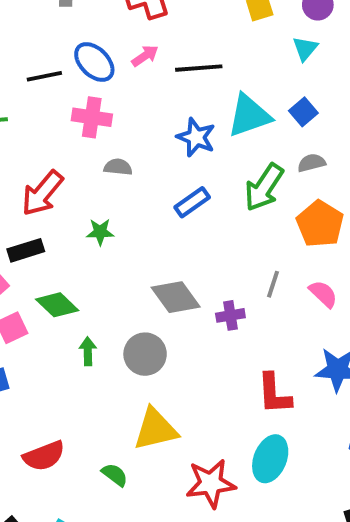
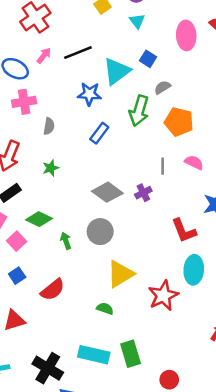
gray semicircle: (118, 167) -> (49, 126), turned 112
red semicircle: (44, 456) -> (53, 290), moved

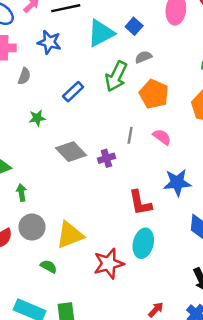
blue star: (89, 94) -> (49, 42), moved
green star: (51, 168) -> (37, 118), moved
gray circle: (100, 232) -> (32, 227), moved

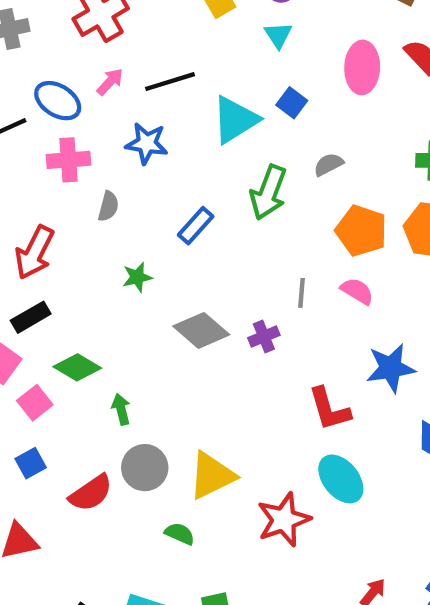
gray semicircle: (143, 57) -> (328, 164), moved
orange pentagon: (154, 94) -> (361, 231), moved
cyan ellipse: (143, 243) -> (341, 479), turned -48

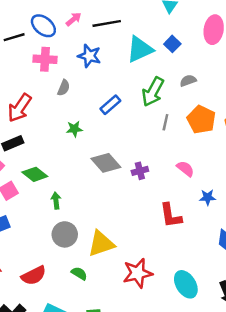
pink semicircle: (357, 291) -> (185, 169), moved
gray line: (301, 293) -> (165, 122), moved
blue star: (391, 368) -> (208, 197), size x0.6
cyan ellipse: (341, 479) -> (186, 284), moved
red semicircle: (91, 493) -> (34, 276), moved

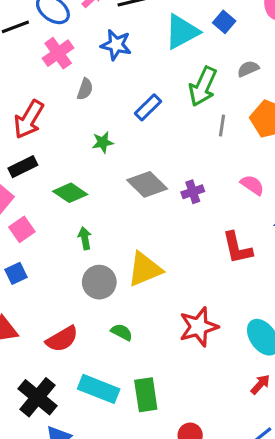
pink cross: (45, 59) -> (58, 53), turned -35
green diamond: (35, 174) -> (70, 193), moved
yellow triangle: (101, 244) -> (145, 269), moved

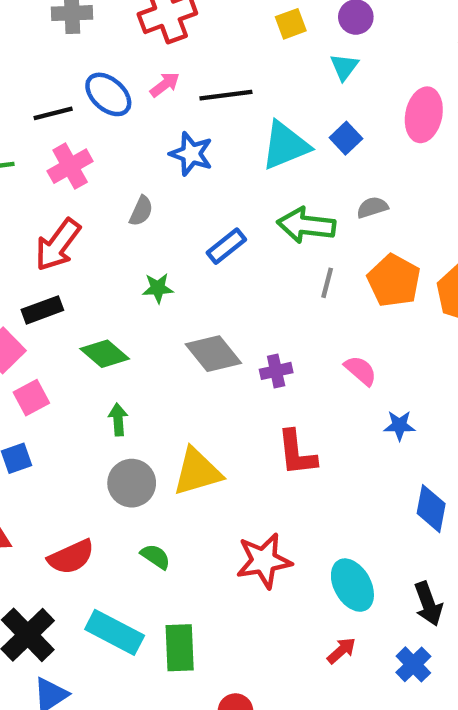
pink cross: (58, 53) -> (70, 166), moved
green arrow: (203, 86) -> (306, 225), turned 66
red L-shape: (237, 248) -> (297, 453), moved

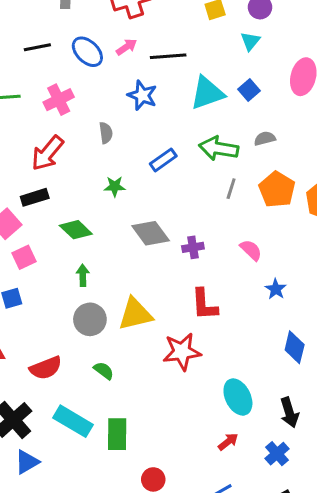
black line: (53, 113) -> (37, 47), moved
gray semicircle: (141, 211) -> (106, 133), turned -35
blue star: (399, 425) -> (276, 289), turned 30
red star: (264, 561) -> (182, 352), moved

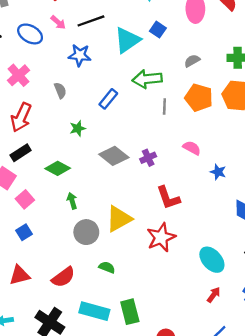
pink arrow: (127, 47) -> (58, 22), turned 91
gray semicircle: (265, 138) -> (192, 61), moved

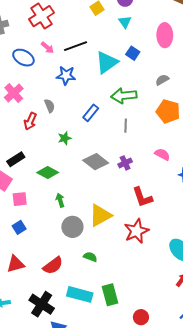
gray line: (164, 106) -> (126, 126), moved
red arrow: (21, 117) -> (30, 121), moved, size x0.7
pink square: (25, 199) -> (20, 199), turned 35

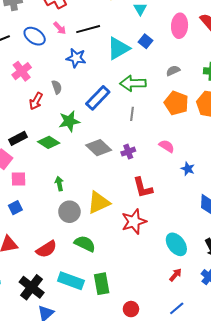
blue rectangle: (91, 113) -> (98, 98), size x1.4
green star: (65, 138) -> (69, 121), size x1.5
green diamond: (48, 172) -> (49, 142), moved
green semicircle: (90, 257) -> (85, 244), size x1.5

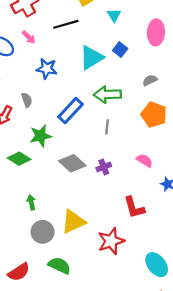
black line: (88, 29) -> (66, 24), moved
red L-shape: (143, 188) -> (134, 207), moved

